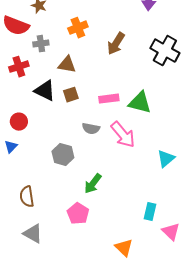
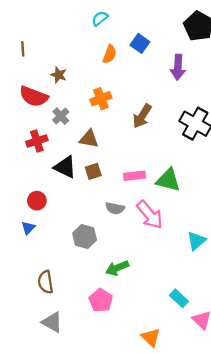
gray cross: (41, 44) -> (61, 116), turned -35
green arrow: (93, 184) -> (117, 268), turned 30
cyan rectangle: (150, 212) -> (179, 298), turned -60

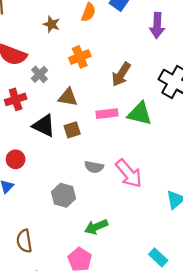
brown star: (59, 75) -> (51, 24), moved
pink rectangle: (135, 176) -> (107, 114), moved
green triangle: (168, 180) -> (140, 114), moved

